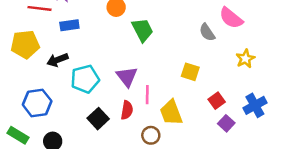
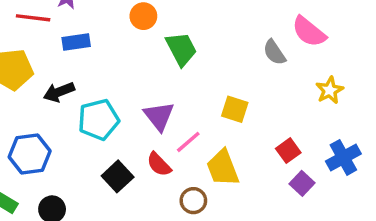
yellow square: (190, 72) -> (235, 109), moved
pink line: (147, 95) -> (188, 142), turned 48
red semicircle: (127, 110) -> (159, 164), turned 126

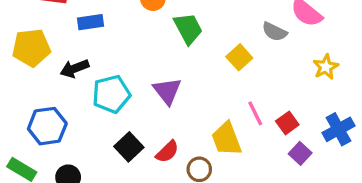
gray semicircle: (274, 52) -> (274, 32), turned -30
yellow square: (235, 109) -> (239, 57), moved, turned 30
pink line: (188, 142) -> (255, 113), moved, turned -75
red semicircle: (159, 164) -> (167, 152), moved, turned -90

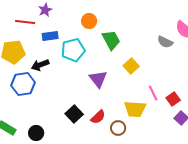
yellow square: (239, 57) -> (131, 66), moved
cyan pentagon: (111, 94) -> (73, 50), moved
blue hexagon: (47, 126) -> (23, 84), moved
yellow trapezoid: (226, 139) -> (135, 109), turned -65

